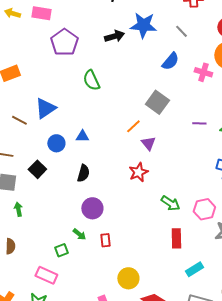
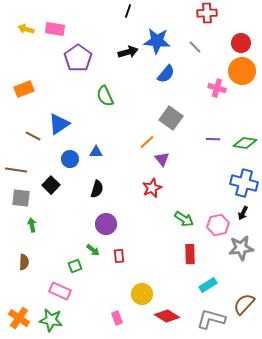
blue semicircle: (170, 61) -> (166, 74), moved

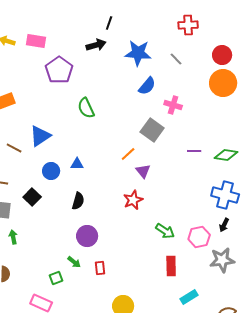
black arrow: (128, 52) -> (96, 45), moved
pink cross: (217, 88) -> (173, 105), moved

